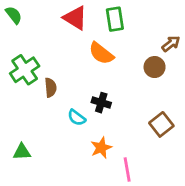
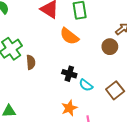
cyan semicircle: (77, 118) -> (86, 85), moved

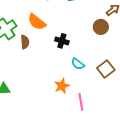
orange semicircle: (69, 36) -> (37, 22), moved
black cross: (69, 74) -> (62, 41), moved

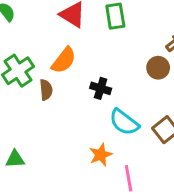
orange semicircle: (37, 22) -> (64, 60), turned -90
cyan semicircle: (78, 64) -> (124, 122), size x1.5

